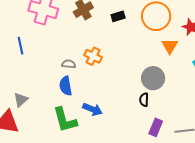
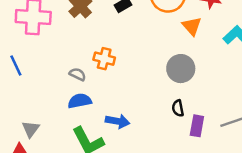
gray semicircle: (69, 64) -> (77, 74), turned 32
blue semicircle: (66, 86) -> (80, 101), turned 102
black semicircle: (144, 100) -> (178, 108), moved

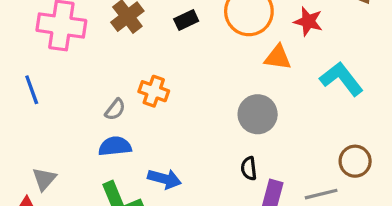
orange triangle: (192, 26) -> (278, 57), turned -45
gray semicircle: (77, 74) -> (115, 109), turned 98

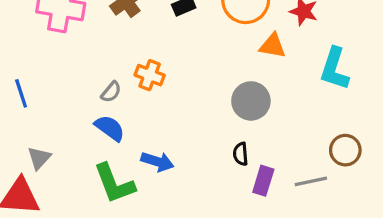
cyan L-shape: (341, 79) -> (334, 69), turned -126
blue line: (32, 90) -> (21, 93), moved
blue semicircle: (115, 146) -> (110, 128), turned 40

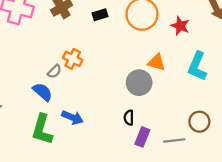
orange triangle: (273, 46) -> (157, 62), moved
gray semicircle: (111, 92) -> (54, 71), moved
green L-shape: (114, 184) -> (42, 129), turned 32

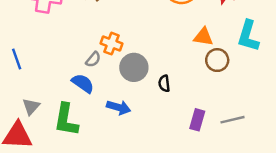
gray circle: (139, 83) -> (134, 67), moved
black semicircle: (129, 118) -> (164, 83), moved
brown circle: (199, 122) -> (217, 60), moved
green L-shape: (42, 129) -> (66, 120), moved

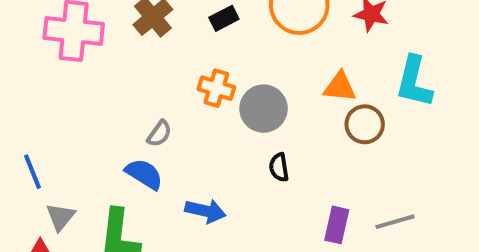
orange cross: (111, 44) -> (216, 88), moved
blue line: (17, 59) -> (33, 172), moved
gray circle: (134, 67) -> (264, 109), moved

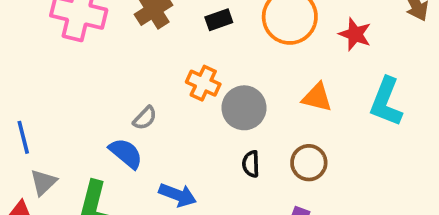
brown circle: (365, 124) -> (309, 163), moved

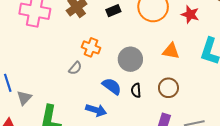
orange cross: (203, 83) -> (91, 47), moved
blue semicircle: (126, 153) -> (112, 86), moved
gray triangle: (43, 182) -> (24, 98), moved

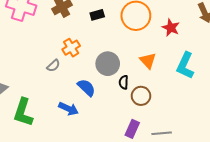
orange cross: (91, 47) -> (71, 48), turned 30
orange triangle: (171, 51) -> (148, 61), turned 30
black semicircle: (136, 90) -> (124, 82), moved

